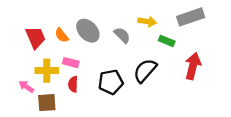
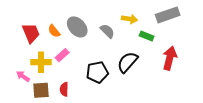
pink rectangle: (71, 63) -> (62, 55), turned -56
red semicircle: (73, 84) -> (64, 89), moved

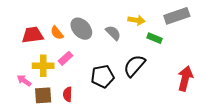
red trapezoid: (31, 33) -> (33, 35), turned -75
red arrow: (170, 58) -> (185, 78), moved

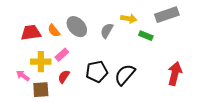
gray semicircle: (113, 33) -> (107, 31), turned -105
black semicircle: (134, 66) -> (125, 75), moved
red semicircle: (68, 94) -> (64, 77), moved, turned 32

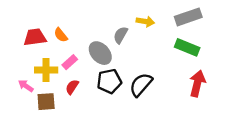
gray ellipse: (77, 27) -> (100, 53), moved
green rectangle: (146, 36) -> (187, 47), moved, size x1.5

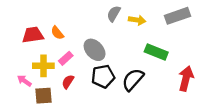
gray semicircle: (121, 35) -> (114, 14), moved
green rectangle: (187, 47) -> (156, 52), moved

